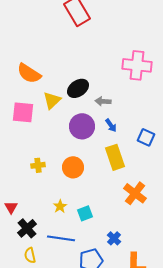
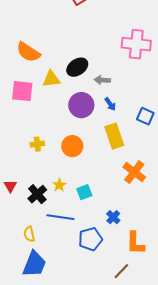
yellow triangle: (52, 100) -> (51, 79), turned 36
black cross: (27, 228) -> (37, 194), moved

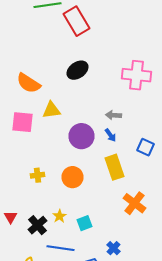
black ellipse: (77, 67) -> (78, 70), moved
gray arrow: (102, 80) -> (114, 115), moved

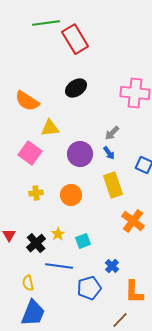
gray arrow: (114, 115) -> (112, 133), turned -49
pink square: (22, 122) -> (30, 153), moved, turned 30

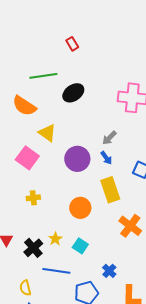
green line: (46, 23) -> (43, 76), moved
red rectangle: (75, 39) -> (72, 44), size x0.5
yellow triangle: (50, 128) -> (47, 133), turned 42
orange circle: (71, 195) -> (80, 208), moved
cyan square: (83, 241) -> (80, 246), turned -35

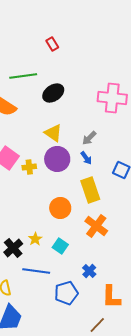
yellow triangle: (47, 133) -> (53, 133), moved
yellow cross: (33, 198) -> (29, 167), moved
orange cross: (130, 226) -> (96, 226), moved

